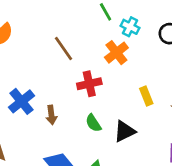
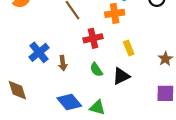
orange cross: (116, 53) -> (115, 13), turned 30
yellow rectangle: (146, 96) -> (129, 48), moved

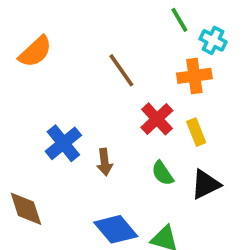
red cross: (93, 38) -> (157, 119), turned -30
yellow rectangle: (129, 48) -> (196, 132), moved

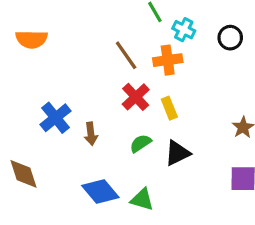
orange semicircle: (35, 52) -> (32, 39), turned 44
brown line: (121, 70) -> (126, 55), moved
green semicircle: (163, 173) -> (140, 143), turned 90

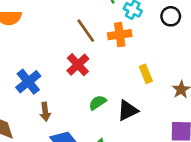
red cross: (136, 97) -> (78, 65), moved
yellow rectangle: (169, 108) -> (146, 74), moved
brown arrow: (91, 134) -> (45, 112), moved

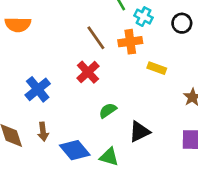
yellow rectangle: (146, 74) -> (157, 68), moved, turned -48
black triangle: (128, 110) -> (140, 132), moved
brown arrow: (45, 112) -> (43, 132), moved

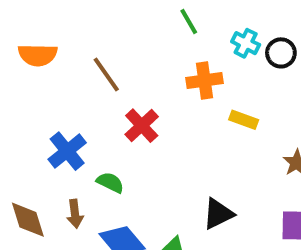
cyan cross: (143, 17) -> (246, 43), moved
brown line: (96, 38) -> (106, 75), moved
green semicircle: (108, 110) -> (110, 182), moved, turned 60

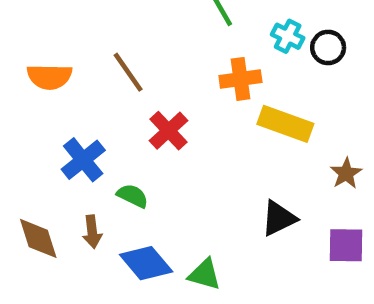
orange semicircle: (38, 55) -> (49, 77), moved
yellow rectangle: (244, 120) -> (285, 124), size x1.6
black triangle: (218, 214) -> (279, 218), moved

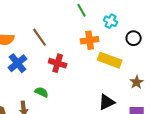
black circle: (328, 47) -> (134, 38), moved
red cross: (169, 131) -> (58, 63), turned -30
blue cross: (83, 160) -> (18, 63), moved

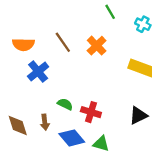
orange cross: (90, 40) -> (97, 46), moved, turned -36
red cross: (58, 63) -> (91, 112), moved

